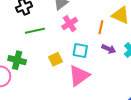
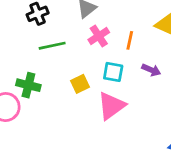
orange line: (101, 27) -> (130, 40), moved

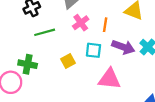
purple arrow: (151, 70) -> (123, 47), size x1.5
pink triangle: (111, 106) -> (109, 79), moved, turned 45

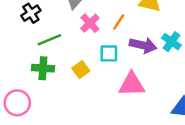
orange line: (105, 25) -> (119, 22), turned 32
green cross: (28, 64) -> (43, 68), moved

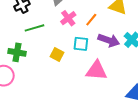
green cross: (43, 68) -> (17, 52), moved
yellow square: (81, 70) -> (57, 54), turned -32

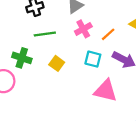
yellow square: (57, 54) -> (57, 63), moved

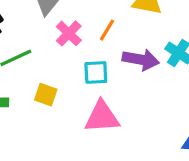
pink triangle: (106, 91) -> (102, 117), moved

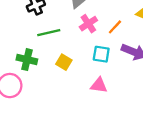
pink triangle: (102, 117) -> (99, 85), size x0.7

